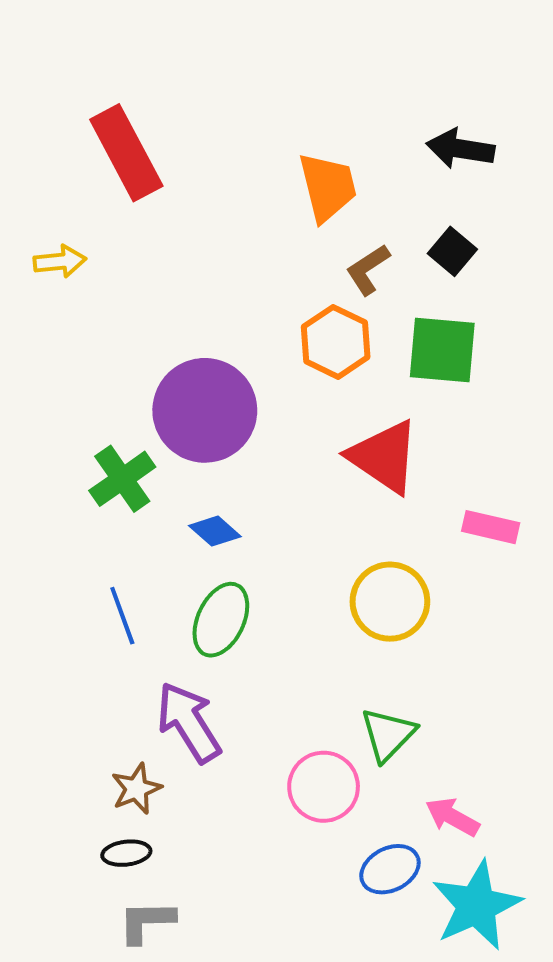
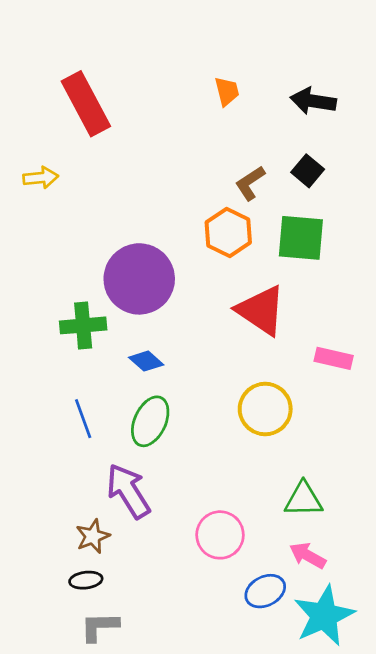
orange trapezoid: (328, 187) -> (227, 91), moved, size x0.6
green cross: (122, 479) -> (83, 325), turned 30
green triangle: (388, 734) -> (304, 499), moved, turned 45

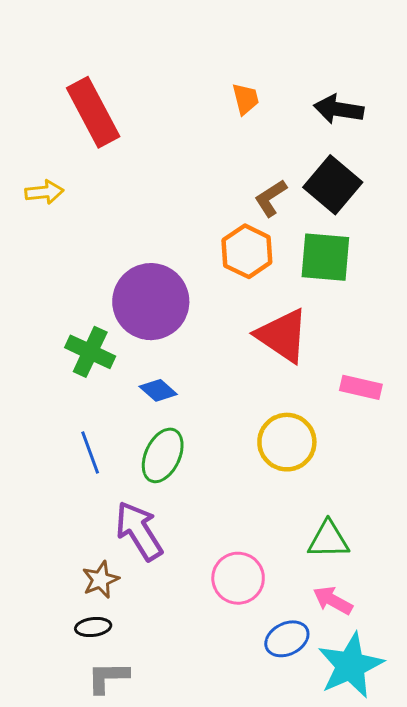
black square: (308, 171) -> (333, 185), size x1.6
green cross: (83, 325) -> (90, 352), turned 30

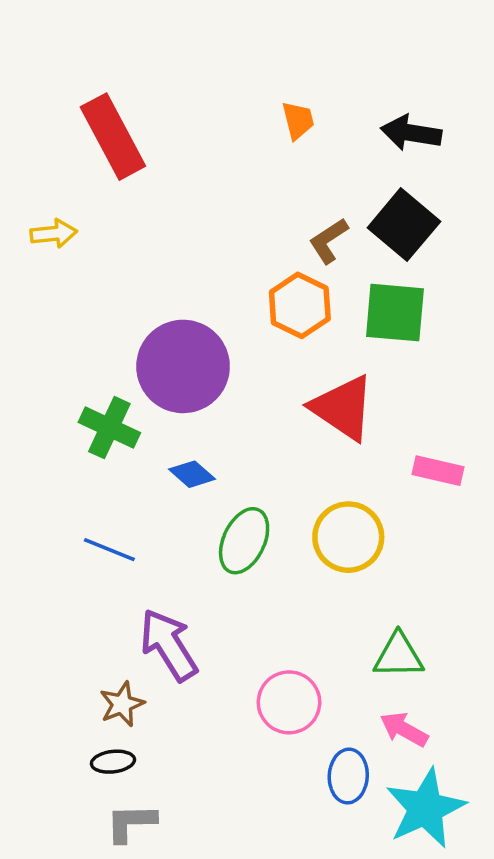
blue line: (90, 452) -> (109, 550), turned -48
green ellipse: (163, 455) -> (244, 541), moved
blue ellipse: (287, 639) -> (348, 776), turned -60

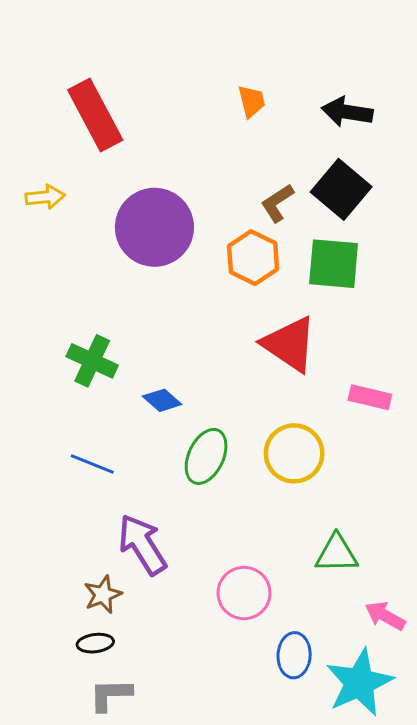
purple circle: (183, 366) -> (154, 227), moved
pink arrow: (404, 729) -> (385, 616), moved

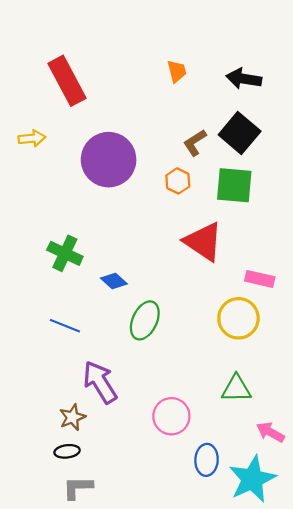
orange hexagon: (253, 258) -> (178, 181), size x0.7
yellow circle: (294, 453) -> (238, 318), moved

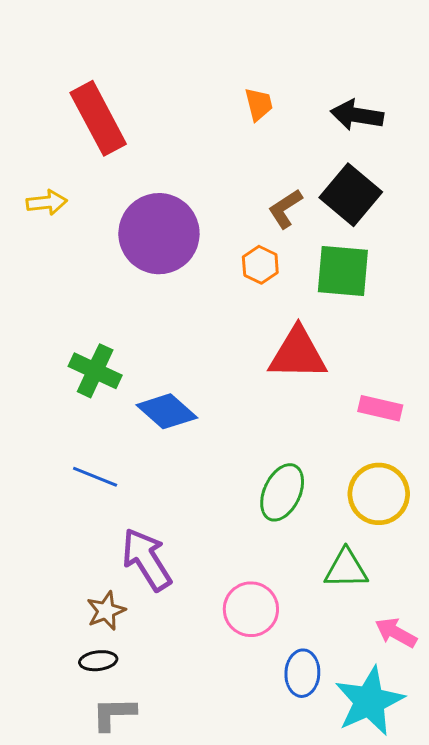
red triangle: (203, 242) -> (298, 354), turned -33
blue diamond: (114, 281) -> (167, 411), size x1.5
yellow circle: (238, 318) -> (379, 494), moved
green ellipse: (145, 320) -> (282, 492), moved

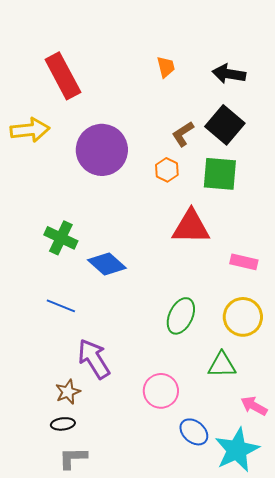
yellow arrow: (47, 202) -> (30, 130), size x1.5
blue ellipse: (302, 673) -> (194, 432), turned -52

